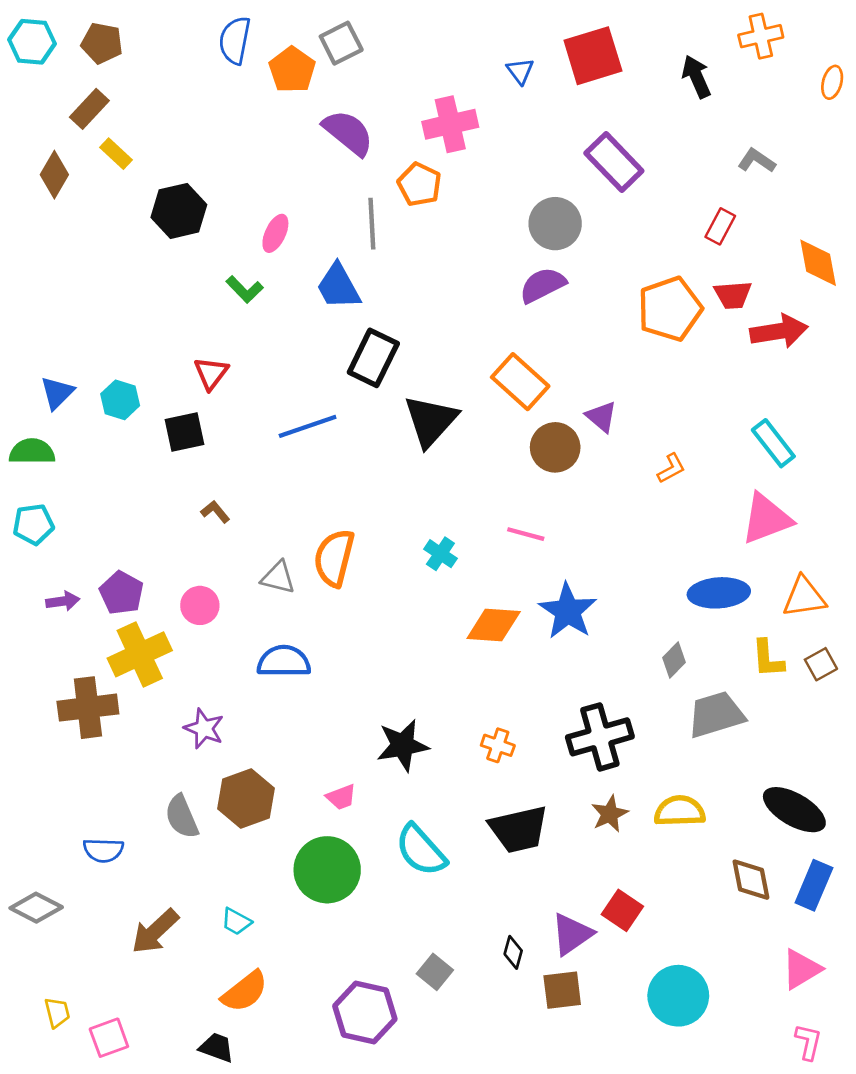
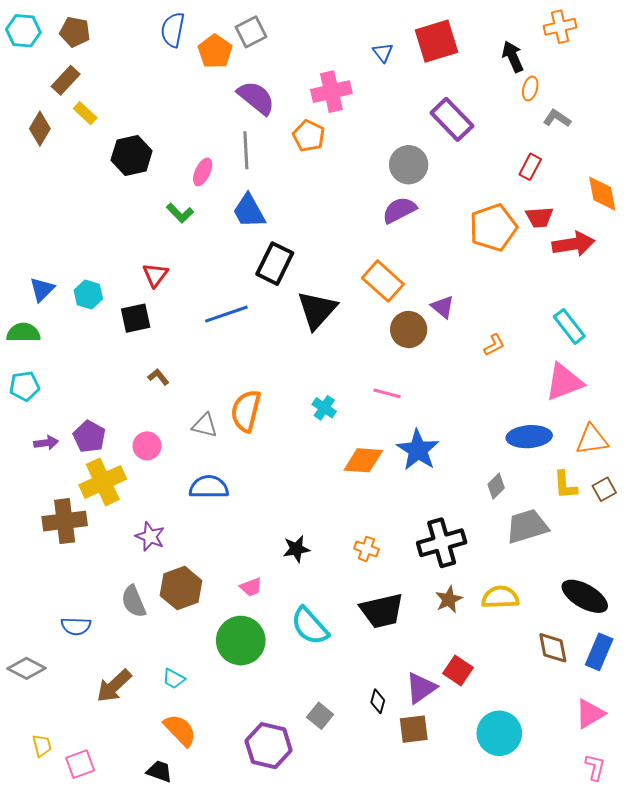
orange ellipse: (832, 82) -> (530, 88), moved
gray line: (372, 224) -> (246, 150), moved
black star: (403, 745) -> (296, 549), size x0.7
orange semicircle: (245, 992) -> (180, 730), turned -96

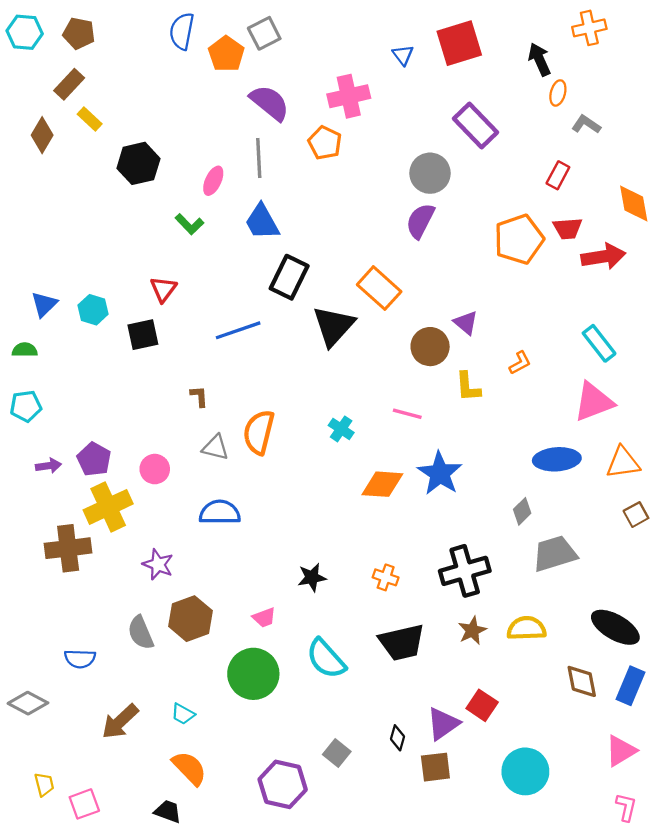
purple semicircle: (399, 210) -> (420, 221), turned -36
orange rectangle: (383, 281) -> (379, 288), moved
green semicircle: (23, 333) -> (25, 350), size x0.7
brown L-shape: (158, 377) -> (199, 396), moved, turned 35
yellow L-shape: (565, 485) -> (468, 387), moved

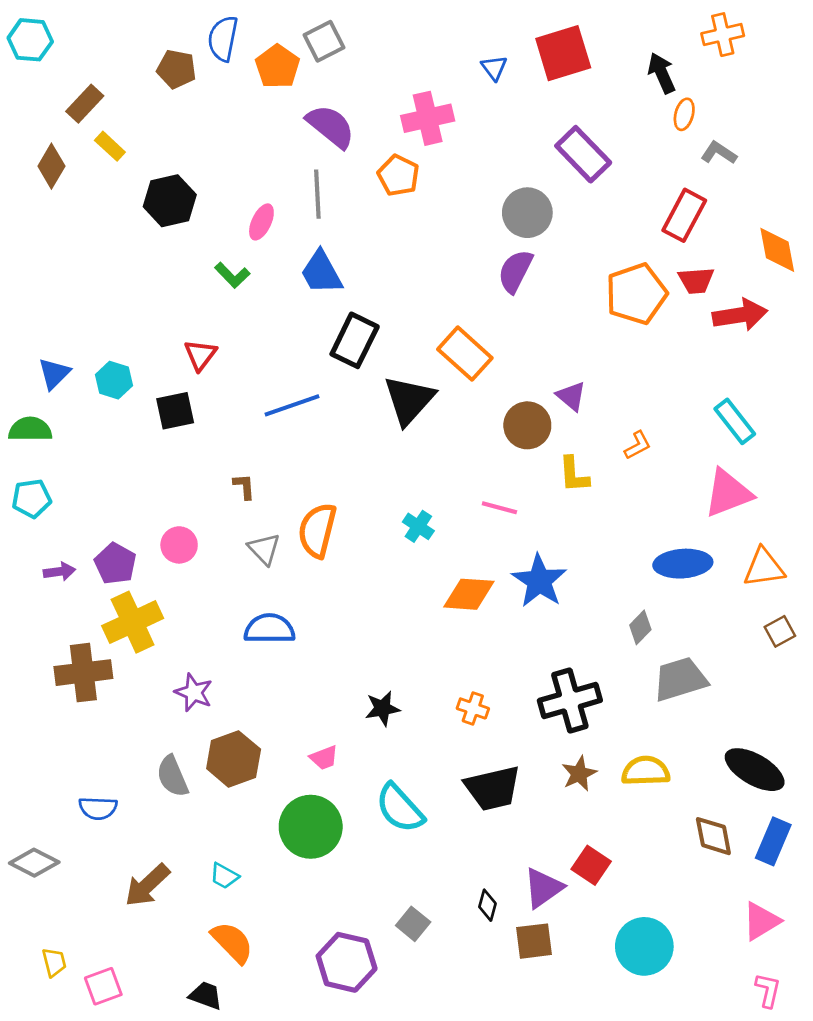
brown pentagon: (79, 33) -> (176, 69), moved
red rectangle: (558, 175) -> (684, 215), size x1.5
green semicircle: (25, 350) -> (30, 429), size x1.4
gray triangle: (215, 447) -> (264, 549), turned 32
pink circle: (155, 469) -> (179, 545), moved

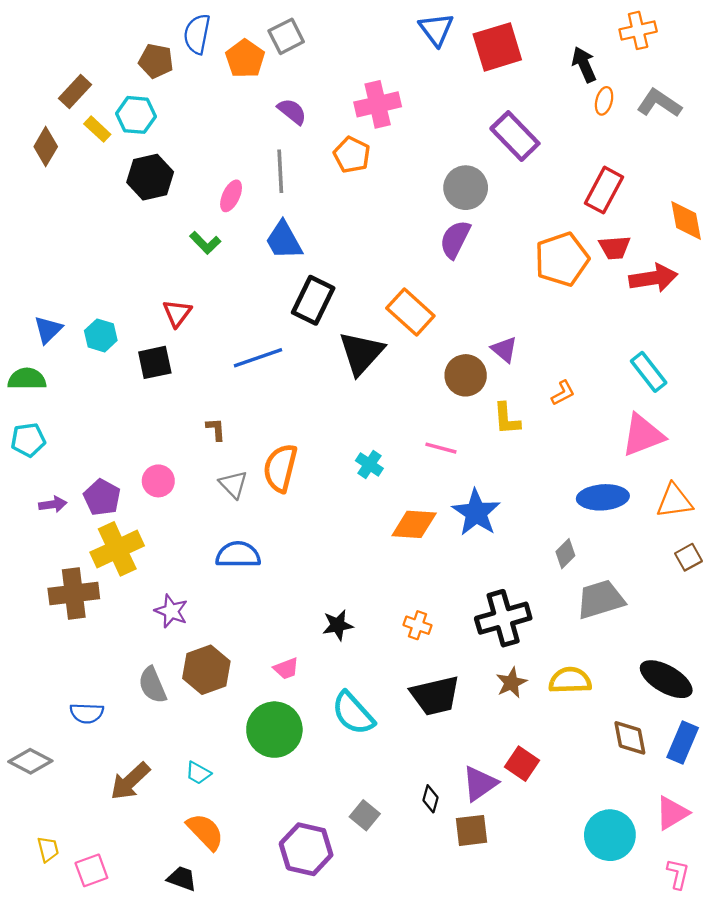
cyan hexagon: (30, 40) -> (136, 115), moved
blue triangle: (494, 68) -> (436, 29), moved, size x1.5
purple semicircle: (331, 126) -> (292, 111), size x0.7
gray L-shape: (719, 153) -> (659, 103), moved, size x1.4
cyan circle: (644, 946) -> (610, 835), moved

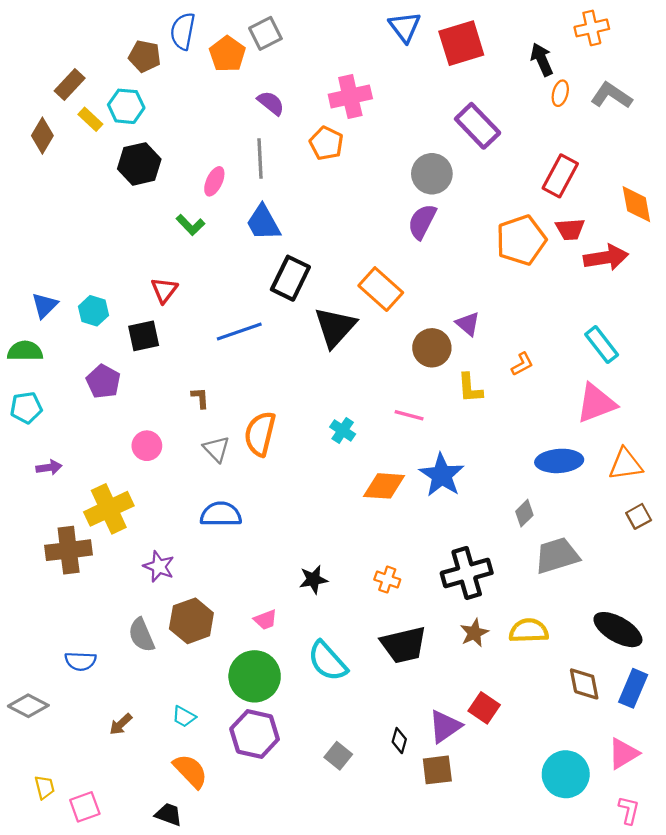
purple pentagon: (102, 497) -> (103, 382), moved
brown arrow: (130, 781) -> (121, 724), size x0.6
purple hexagon: (306, 849) -> (255, 734), moved

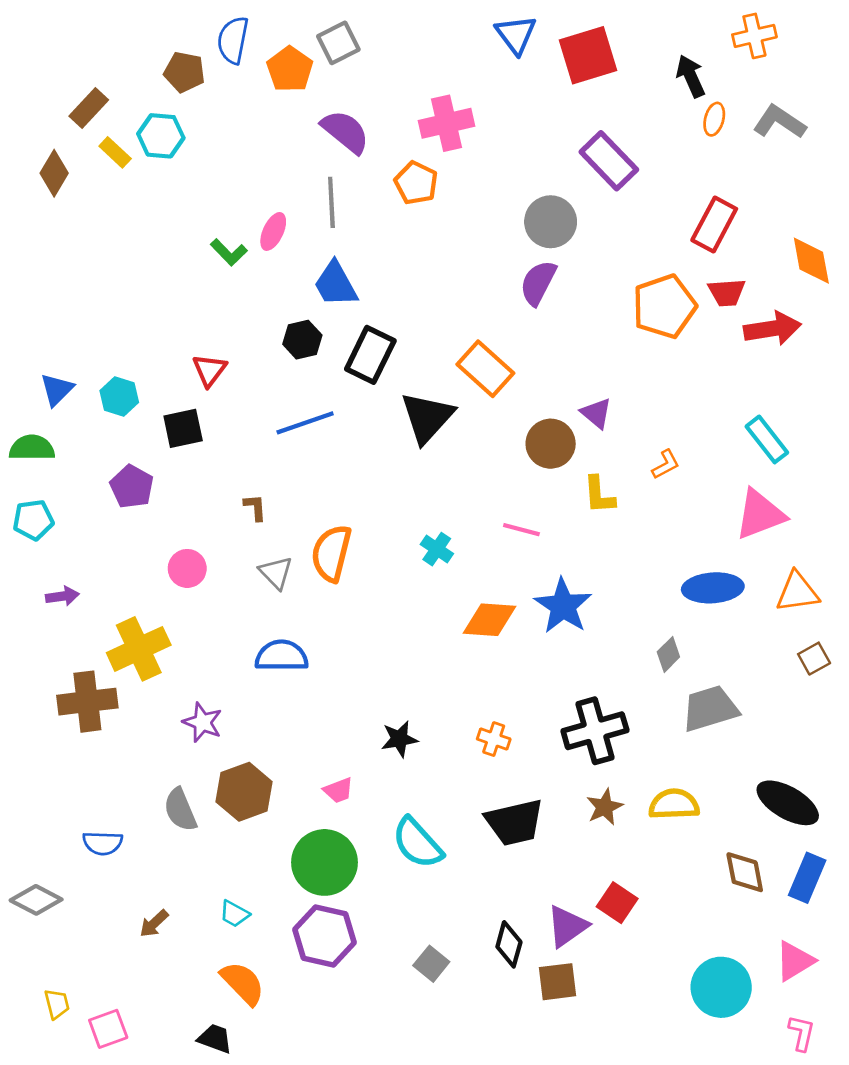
purple semicircle: (271, 103) -> (345, 132), size x1.4
black hexagon: (139, 164) -> (302, 340), moved, size x0.7
green L-shape: (190, 225) -> (229, 252), moved
black diamond: (399, 741) -> (509, 944), size x1.4

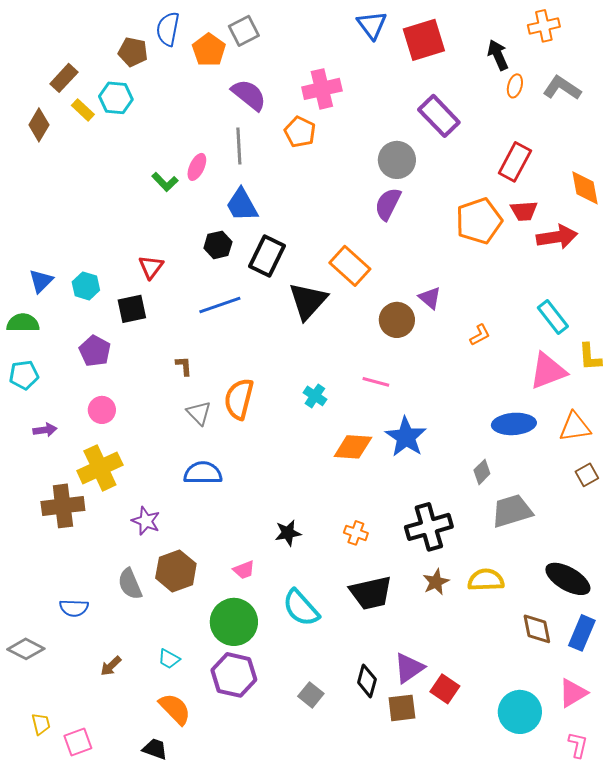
yellow L-shape: (599, 495) -> (590, 357), moved
pink circle: (187, 568) -> (102, 410), moved
red square: (617, 903) -> (445, 689), moved

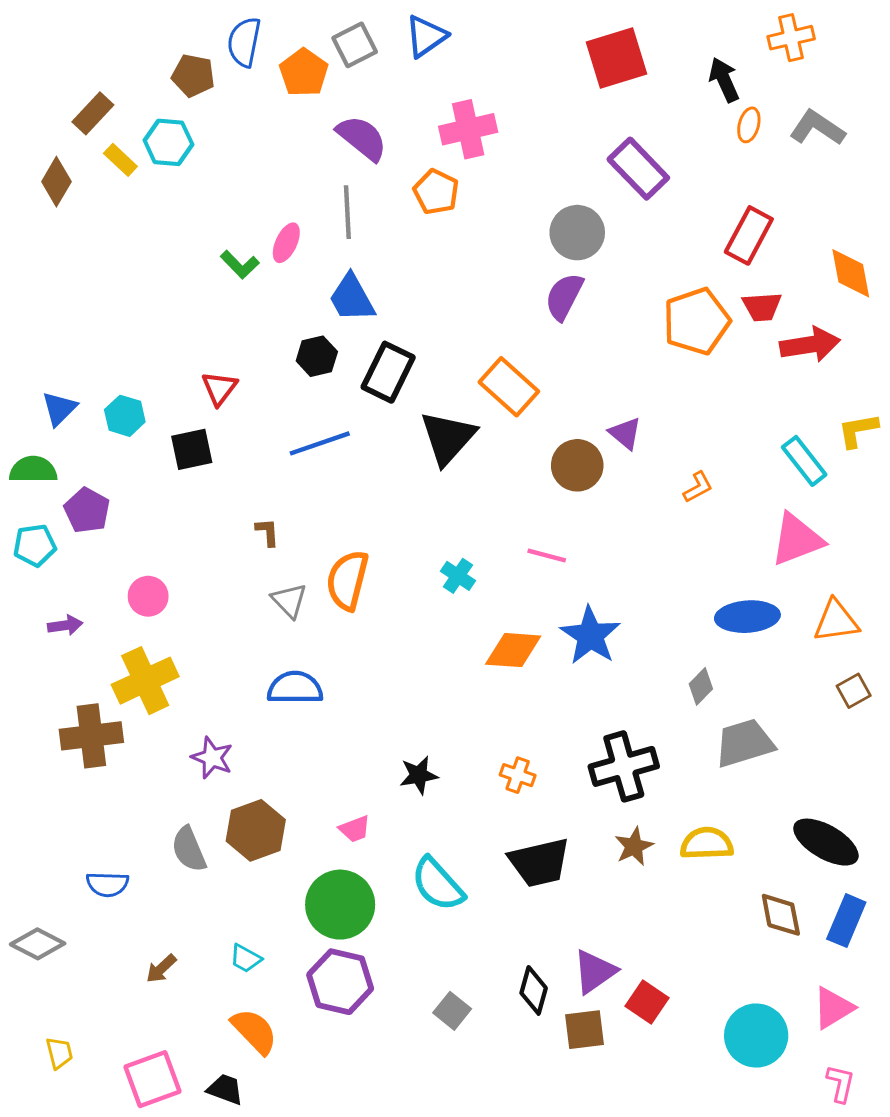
blue triangle: (372, 25) -> (426, 36), moved, turned 32
purple pentagon: (95, 351) -> (87, 510), moved
yellow L-shape: (590, 357) -> (858, 430), moved, turned 84
pink square: (78, 742) -> (152, 1079), moved, size x1.4

